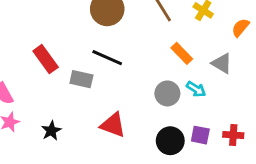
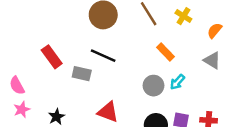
gray triangle: (222, 63) -> (212, 60), moved
cyan arrow: (196, 89) -> (177, 82), turned 98

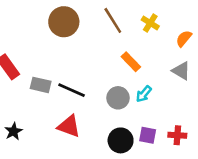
black line: (103, 56) -> (72, 90), moved

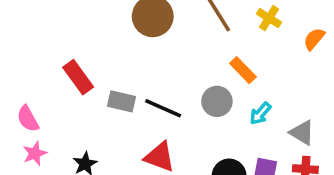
gray triangle: (181, 71) -> (302, 133), moved
gray circle: (118, 98) -> (217, 101), moved

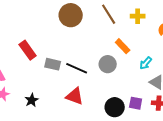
yellow cross: (269, 18) -> (138, 16), turned -32
cyan arrow: (260, 114) -> (146, 63), moved

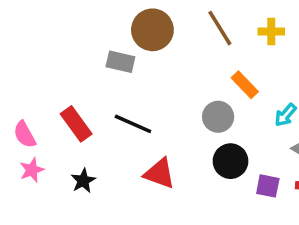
red rectangle: (28, 50) -> (76, 124), moved
gray rectangle: (53, 64) -> (120, 62), moved
black line: (77, 68) -> (133, 124), moved
black circle: (115, 107) -> (231, 161), moved

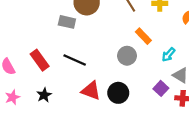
black circle: (231, 161) -> (118, 93), moved
pink star: (32, 170) -> (12, 97), moved
purple square: (268, 186) -> (161, 88), moved, turned 32

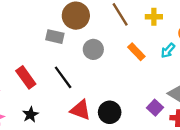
cyan arrow: (168, 55) -> (168, 51), moved
gray circle: (127, 56) -> (93, 49), moved
black line: (75, 60) -> (63, 77), turned 30

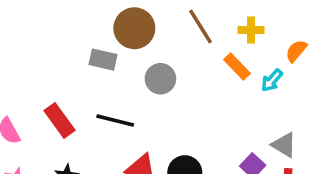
orange rectangle: (136, 52) -> (237, 67), moved
black line: (63, 77) -> (115, 120), turned -40

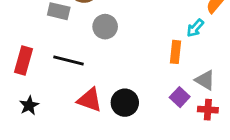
orange rectangle: (237, 67) -> (175, 52), moved, turned 50
red rectangle: (59, 120) -> (23, 60), turned 52

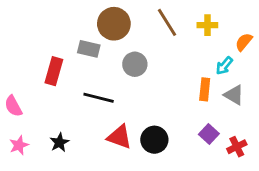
red rectangle: (23, 60) -> (54, 71), moved
gray triangle: (205, 80) -> (234, 95), moved
red cross: (208, 110) -> (237, 147), turned -30

